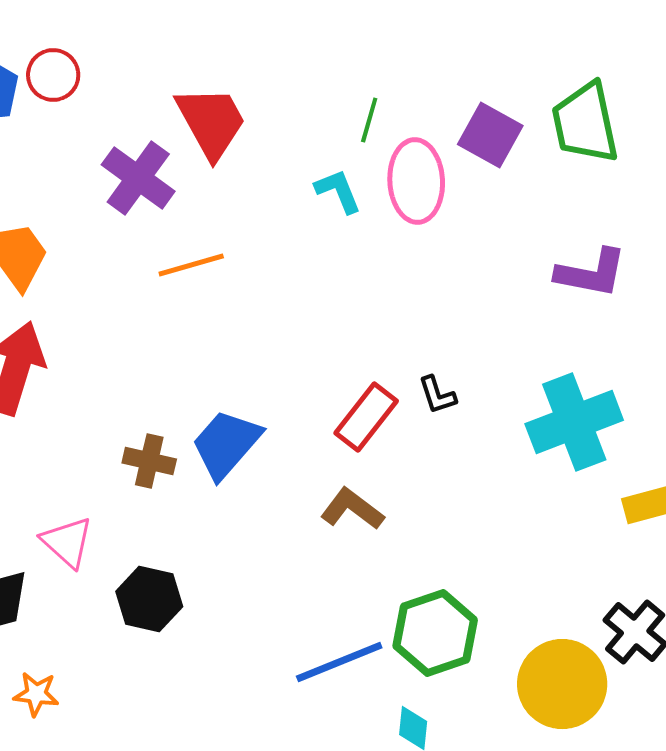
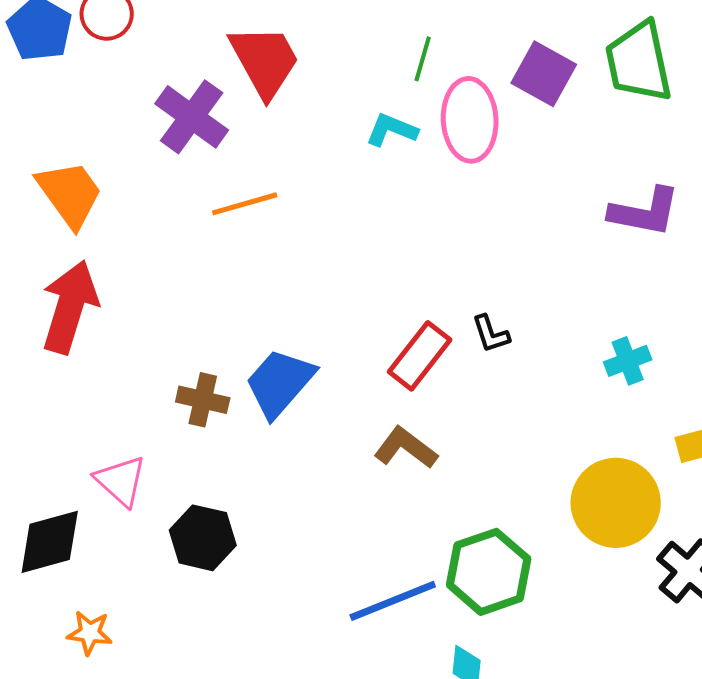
cyan L-shape: (338, 191) -> (392, 130), turned -46
cyan cross: (574, 422) -> (628, 361), size x0.5
yellow circle: (562, 684) -> (616, 503), moved

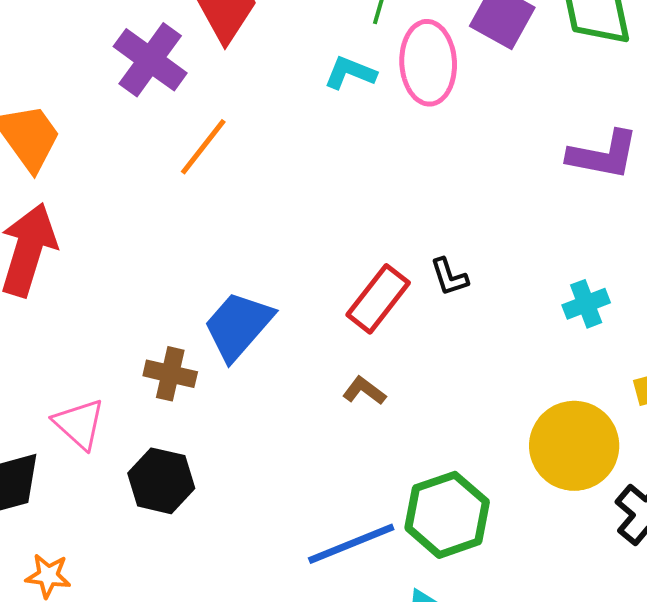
orange line: (245, 204) -> (203, 147), turned -36
brown cross: (203, 400) -> (170, 374), moved
brown L-shape: (406, 448) -> (364, 391), size x0.7

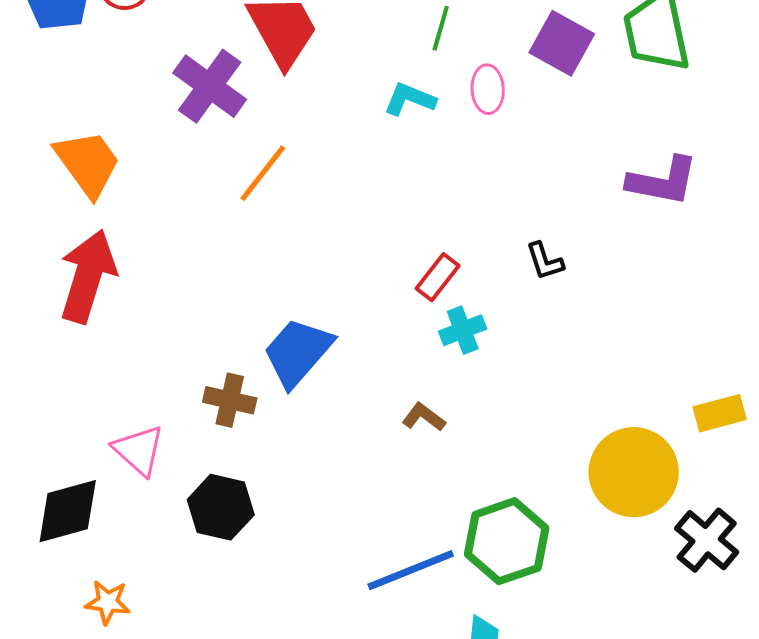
pink ellipse: (428, 63) -> (488, 89), size x0.6
black L-shape: (449, 277) -> (545, 261), moved
red rectangle: (378, 299) -> (438, 277), moved, size x0.7
cyan cross: (586, 304) -> (463, 330), moved

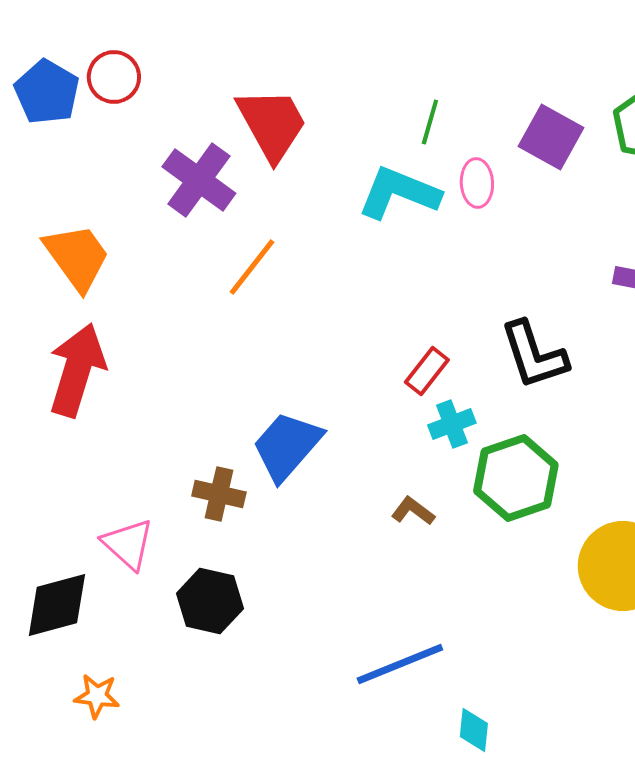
cyan L-shape: (410, 99) -> (399, 193), size x1.6
black L-shape: (545, 261) -> (534, 355), size x1.8
green hexagon: (507, 541) -> (516, 478), moved

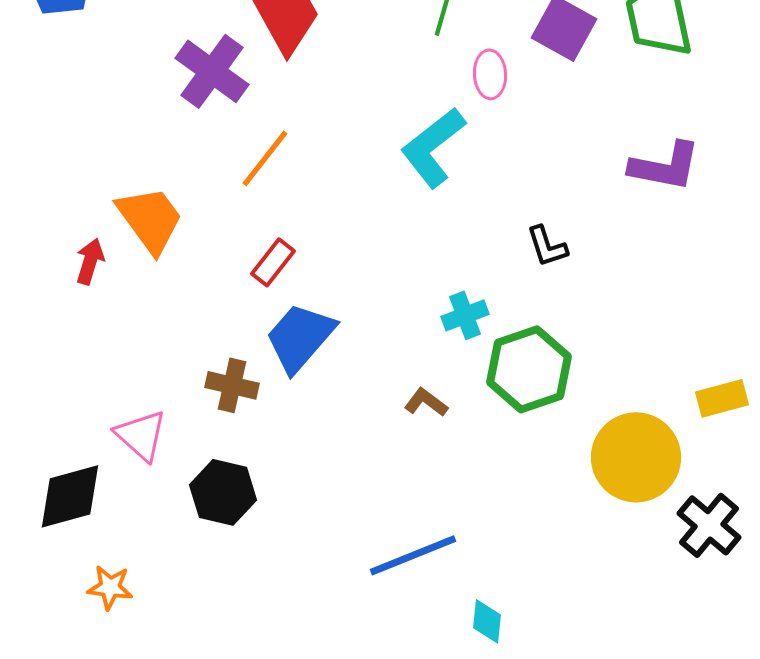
cyan L-shape: (399, 193) -> (433, 147), moved, turned -60
orange trapezoid: (77, 257) -> (150, 219), moved
black L-shape: (534, 355) -> (547, 246), size x0.6
red arrow: (77, 370) -> (90, 261), size x0.5
red rectangle: (427, 371) -> (273, 262), moved

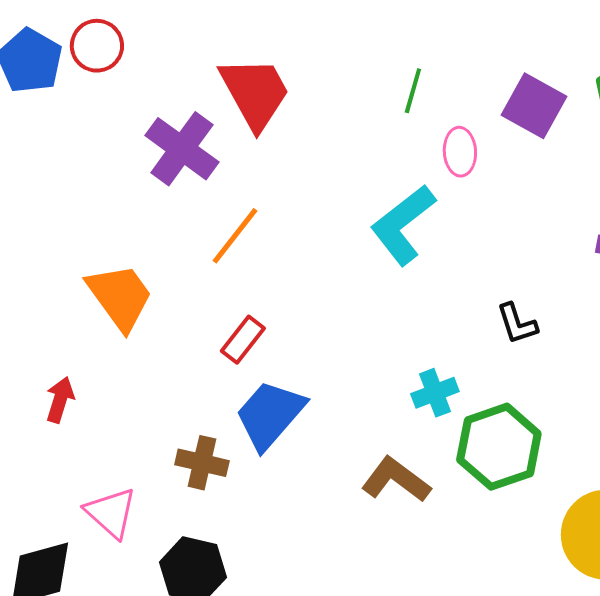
red arrow: (90, 261) -> (60, 400), moved
brown L-shape: (426, 402) -> (396, 480), size x1.6

